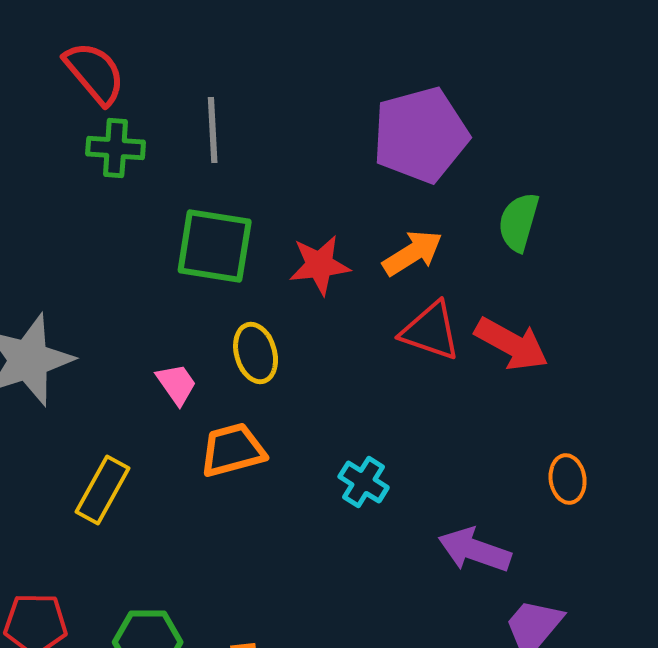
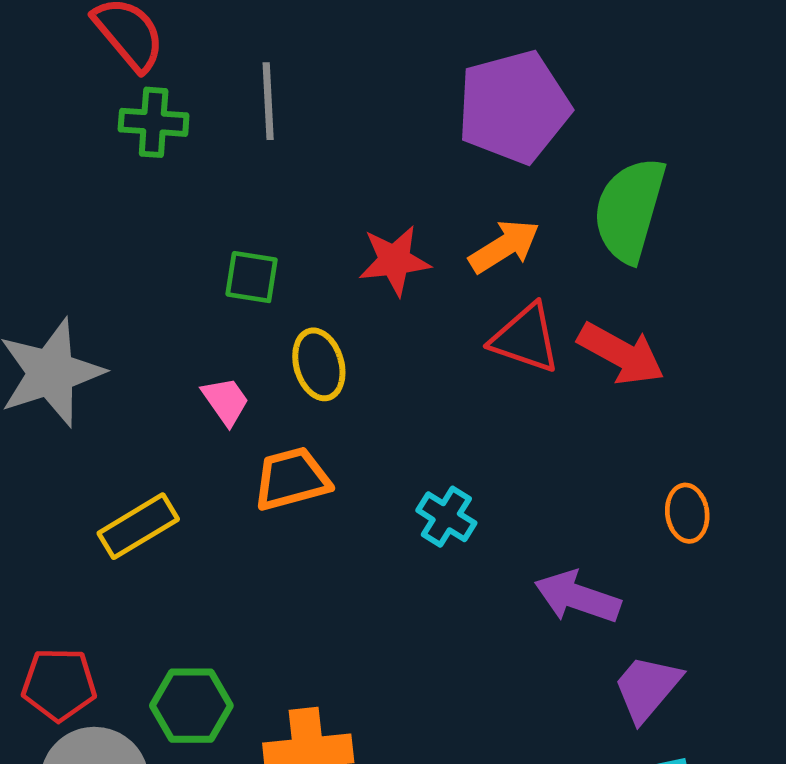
green semicircle: (519, 222) -> (629, 210), size x1.5
green square: (215, 246) -> (252, 277), moved, size x0.6
yellow rectangle: (103, 490) -> (138, 526), turned 30

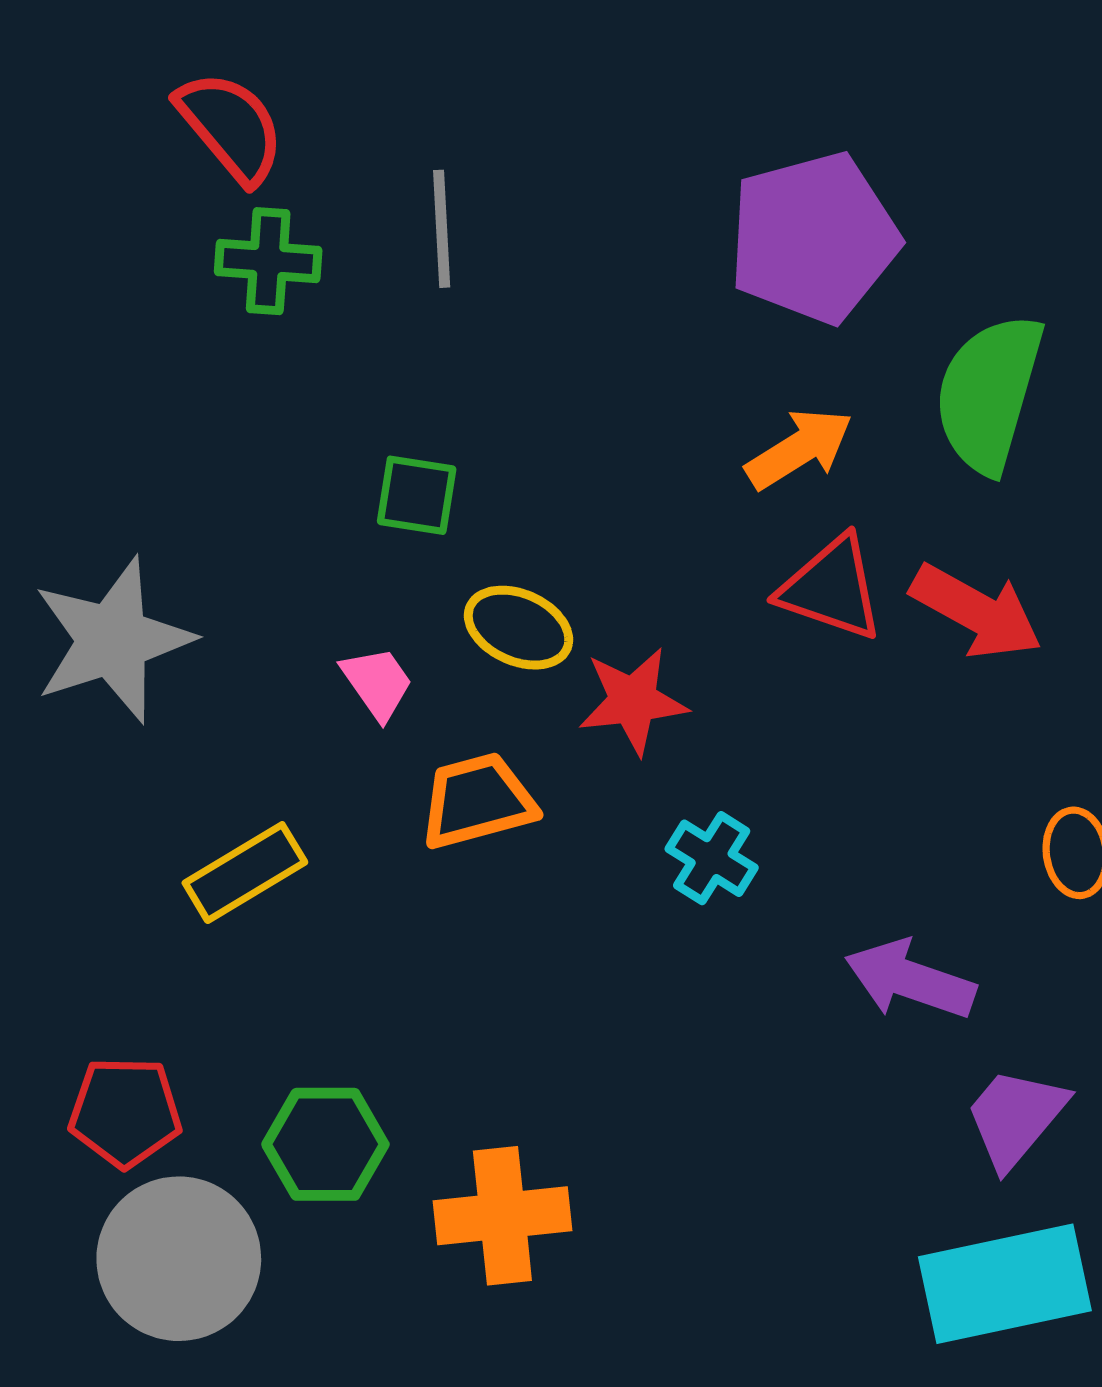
red star: (394, 260) -> (633, 701), moved
yellow ellipse: (319, 364) -> (519, 628), turned -50

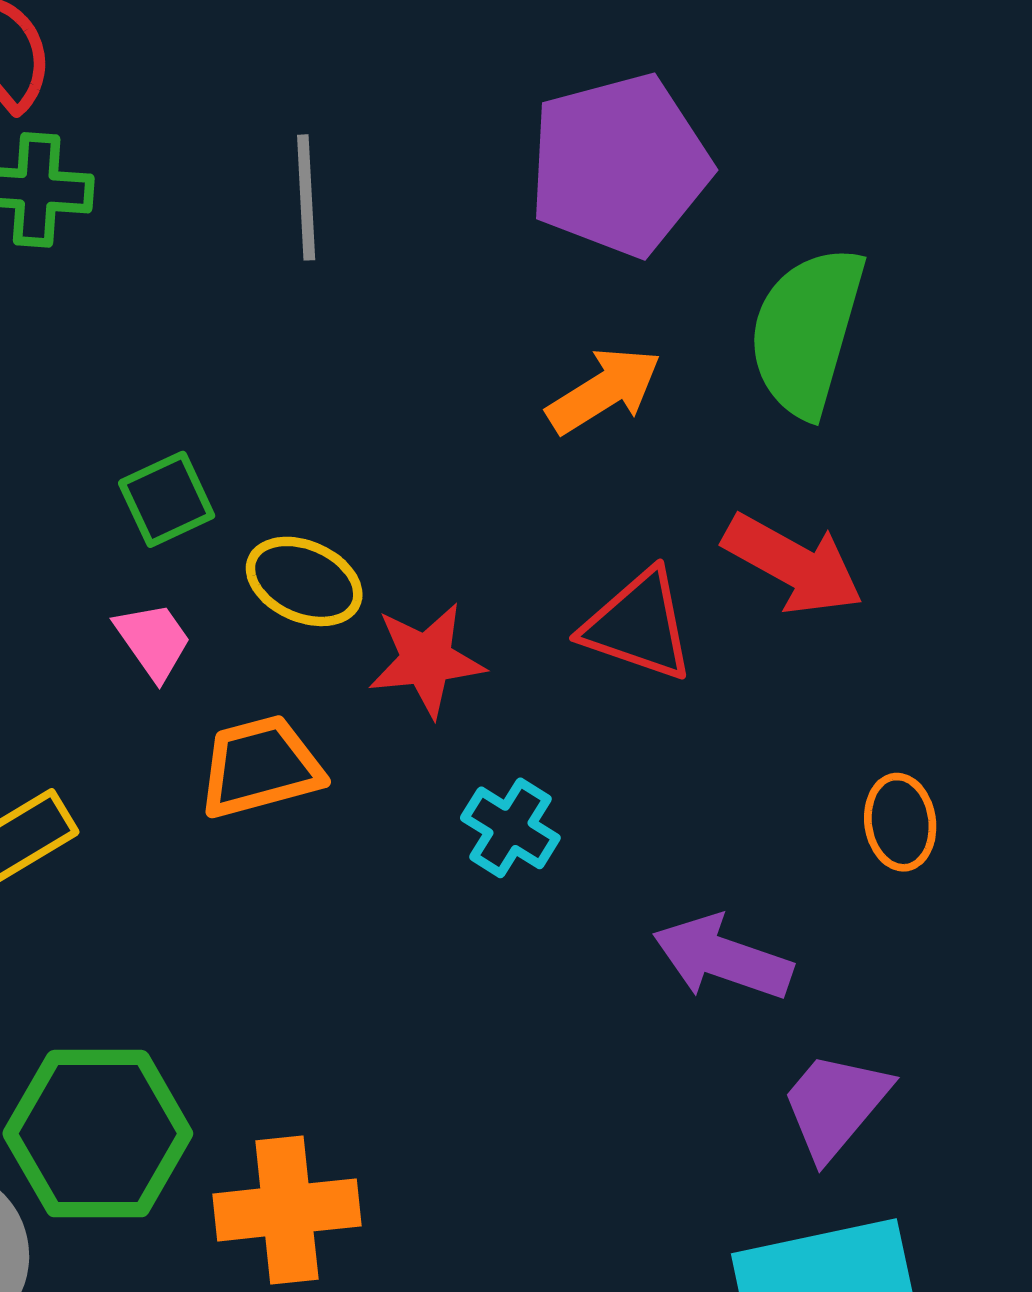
gray line: (442, 229) -> (306, 197), moved
green square: (417, 495) -> (167, 499), moved, turned -34
red triangle: (831, 588) -> (638, 625), moved
green hexagon: (325, 1144) -> (98, 1134), size x1.4

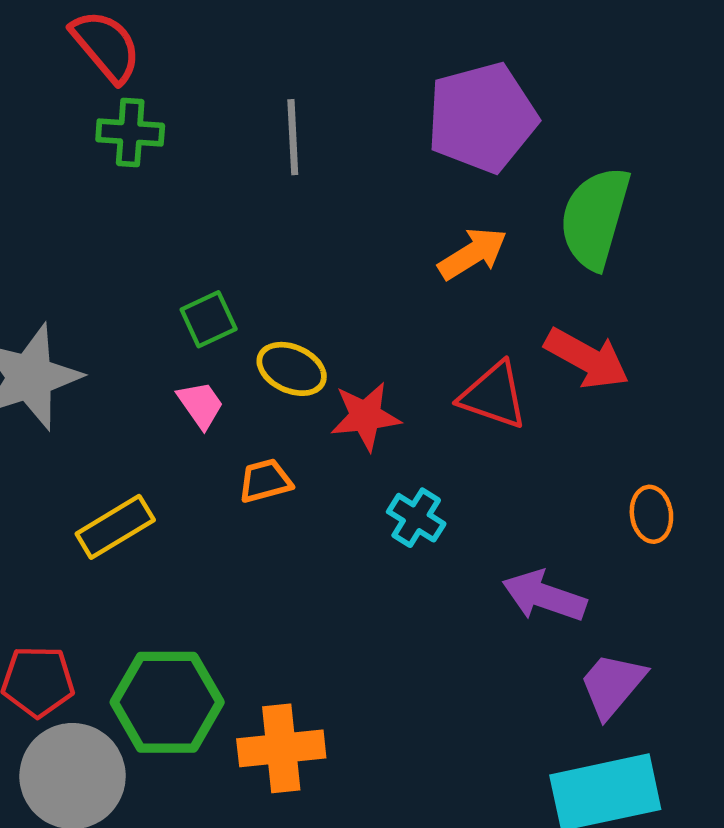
orange trapezoid: (260, 767) -> (265, 481), size x0.7

